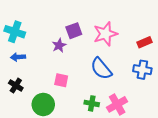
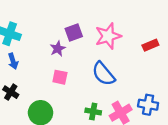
blue arrow: (18, 57) -> (13, 61), turned -104
blue cross: (142, 70) -> (148, 105), moved
pink square: (61, 80) -> (60, 77), moved

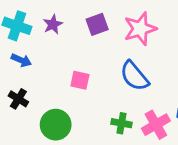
purple star: (58, 49) -> (53, 24), moved
blue arrow: (13, 61) -> (21, 60), turned -49

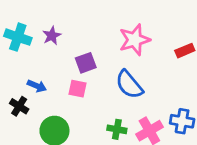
purple square: (97, 24) -> (86, 63), moved
blue arrow: (21, 60) -> (37, 86), moved

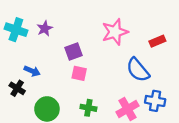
blue semicircle: (129, 85) -> (138, 70), moved
pink square: (78, 89) -> (79, 73), moved
green cross: (117, 129) -> (88, 108), moved

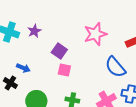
purple square: (73, 51) -> (59, 51), turned -35

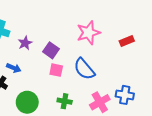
purple star: (34, 31) -> (25, 43), moved
blue semicircle: (115, 67) -> (84, 69), moved

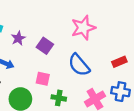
red rectangle: (127, 41) -> (119, 62), moved
pink square: (56, 70) -> (43, 79), moved

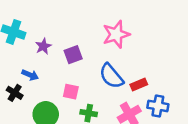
purple square: (45, 46) -> (73, 55), turned 35
red rectangle: (119, 62) -> (139, 84), moved

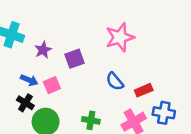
blue semicircle: (111, 76) -> (115, 81), size x0.7
pink square: (71, 92) -> (52, 85), moved, turned -35
black cross: (15, 93) -> (25, 103), moved

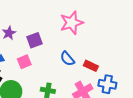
pink square: (52, 85) -> (24, 62), moved
red rectangle: (144, 90) -> (91, 66), turned 48

